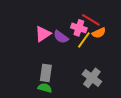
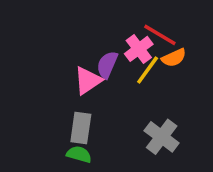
pink cross: (79, 28) -> (139, 49), turned 35
pink triangle: (43, 34) -> (88, 81), moved
purple semicircle: (61, 37) -> (107, 65), turned 77

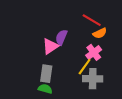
pink cross: (139, 49) -> (94, 52), moved
yellow line: (148, 70) -> (85, 67), moved
gray cross: (162, 137) -> (93, 79), turned -36

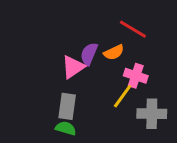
orange semicircle: (100, 33) -> (114, 52), moved
pink cross: (94, 52) -> (136, 76), turned -35
gray cross: (93, 79) -> (152, 114), moved

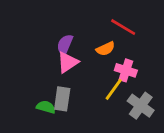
purple semicircle: (89, 54) -> (65, 45), moved
gray cross: (152, 114) -> (141, 106), turned 35
green semicircle: (66, 128) -> (46, 107), moved

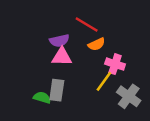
red line: (123, 27) -> (87, 24), moved
purple semicircle: (65, 45) -> (59, 41), turned -126
pink triangle: (68, 62) -> (62, 57), turned 35

